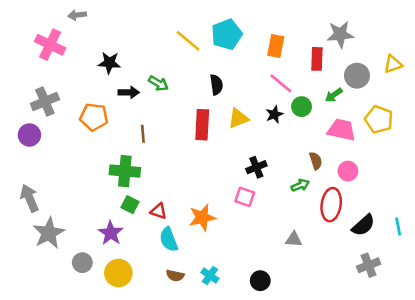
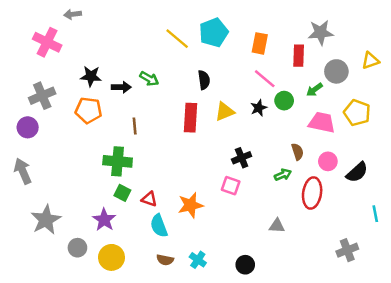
black star: (109, 63) -> (91, 76), moved
gray arrow: (29, 198) -> (23, 171), moved
black semicircle: (363, 225) -> (357, 172), moved

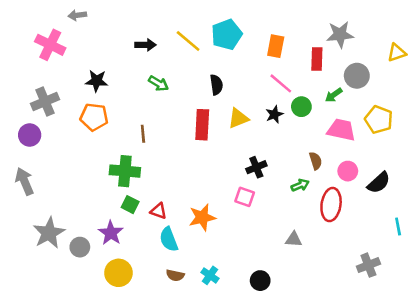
yellow triangle: (370, 60) -> (397, 53), moved
black arrow: (121, 87) -> (146, 45), moved
gray circle: (77, 248) -> (80, 247), moved

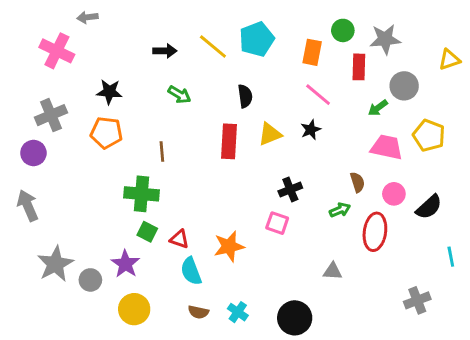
green circle: (301, 107) -> (343, 30), moved
black circle: (260, 281) -> (295, 318), size x1.5

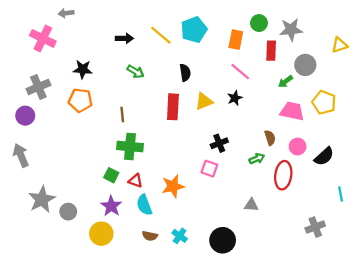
green cross: (141, 194) -> (130, 147), moved
purple star: (125, 264) -> (111, 206), moved

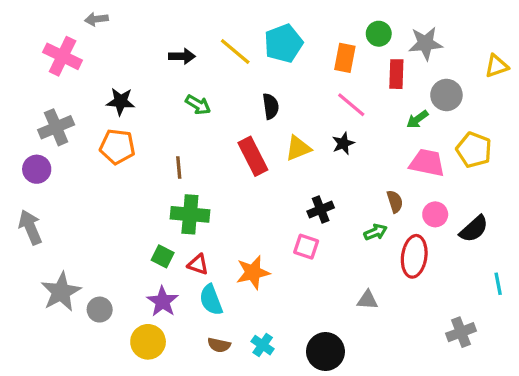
red rectangle: (173, 107) -> (253, 156), turned -30

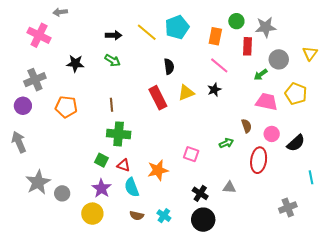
yellow triangle: (496, 66) -> (310, 53), moved, turned -35
green arrow: (198, 105) -> (113, 60), moved
orange pentagon: (117, 147) -> (66, 107), moved
black cross: (321, 210) -> (200, 193), moved, turned -35
green arrow: (375, 232) -> (226, 143), moved

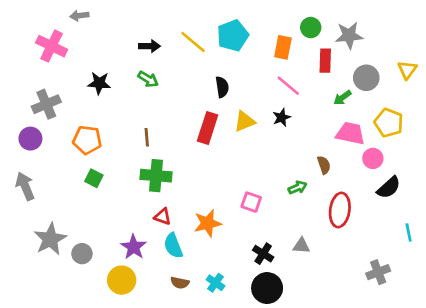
red rectangle: (158, 98) -> (208, 128), turned 45
pink circle: (272, 134) -> (373, 158), moved
green square: (101, 160) -> (94, 178), moved

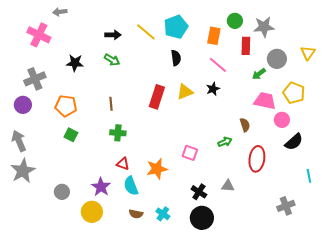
black semicircle: (222, 87) -> (176, 58), moved
green cross: (156, 176) -> (118, 133), size x0.7
gray star: (50, 239) -> (23, 171), moved

